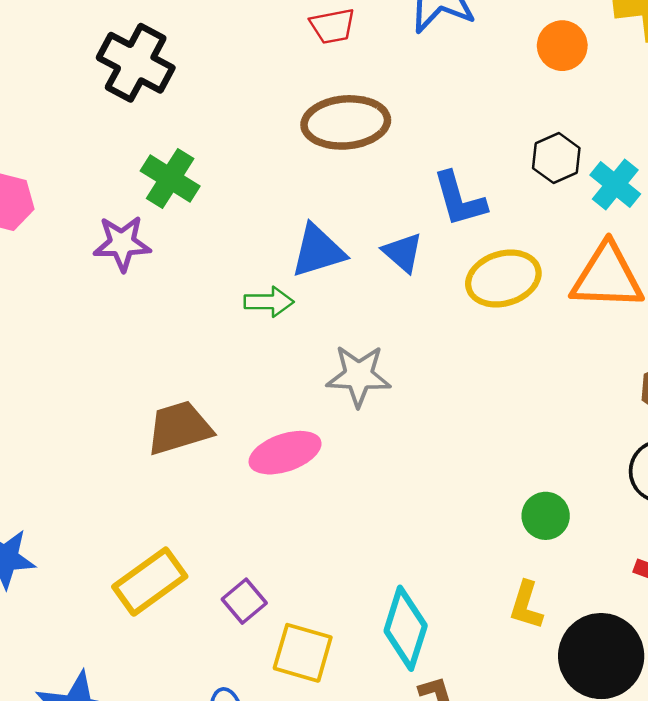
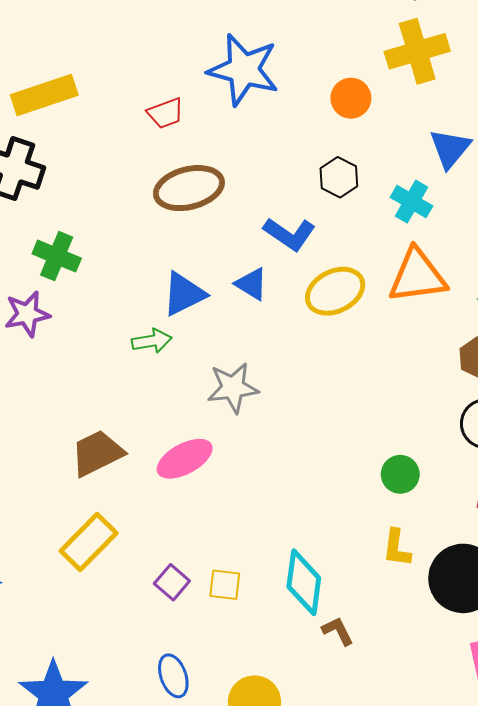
black hexagon: (556, 158) -> (339, 177), moved
blue L-shape: (459, 199) -> (290, 234), turned -30
yellow rectangle: (150, 582) -> (89, 542), moved
yellow square: (303, 653) -> (225, 585), moved, size x0.7

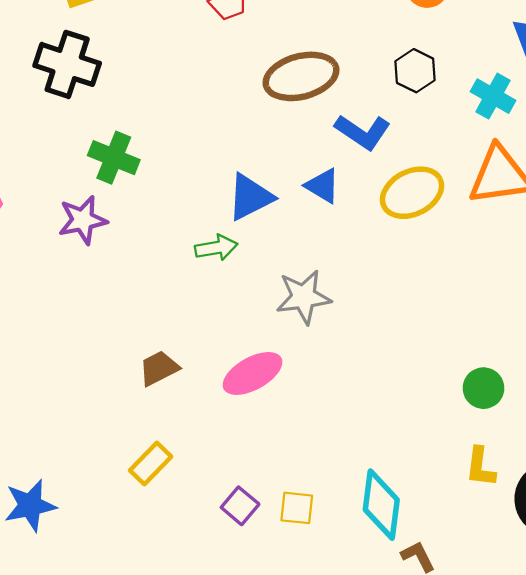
brown ellipse: (189, 188) -> (301, 76), moved
brown trapezoid: (97, 453) -> (159, 368), size x0.7
yellow rectangle: (89, 542) -> (151, 463), size x0.7

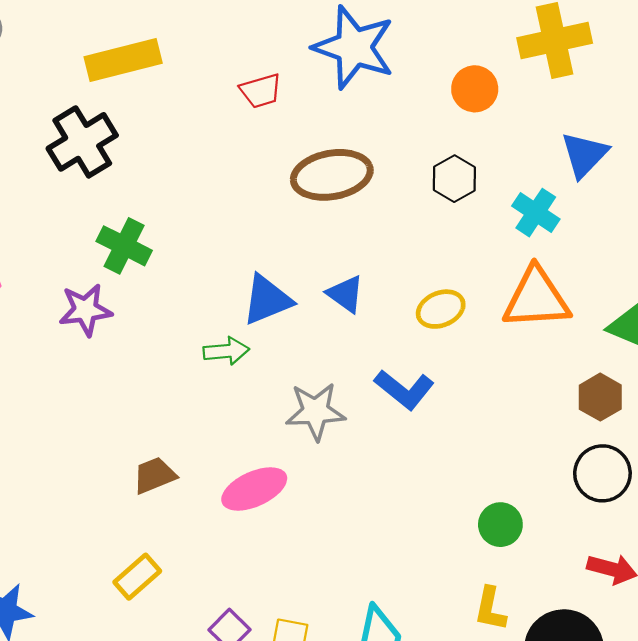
black cross: (67, 64) -> (82, 142), turned 36
blue L-shape: (363, 132) -> (404, 389), moved
yellow ellipse: (412, 193) -> (441, 309), size x0.7

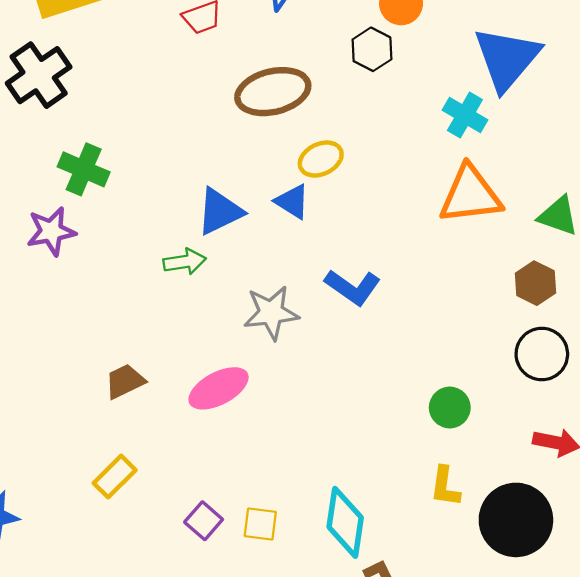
blue triangle: (584, 155) -> (507, 58), size x1.5
black hexagon: (454, 179) -> (372, 49), moved
yellow ellipse: (441, 309) -> (321, 159), moved

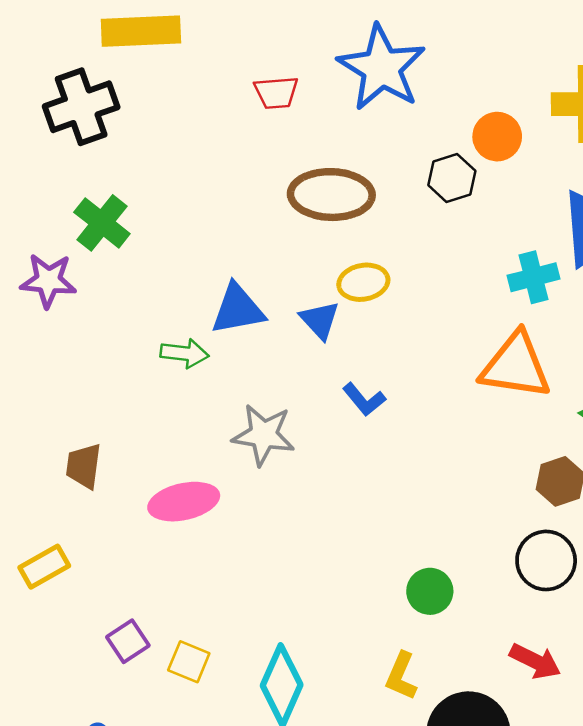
cyan cross: (465, 115) -> (533, 277), turned 30
blue L-shape: (353, 287) -> (364, 399), moved, size x0.7
brown trapezoid: (125, 381) -> (84, 466), turned -72

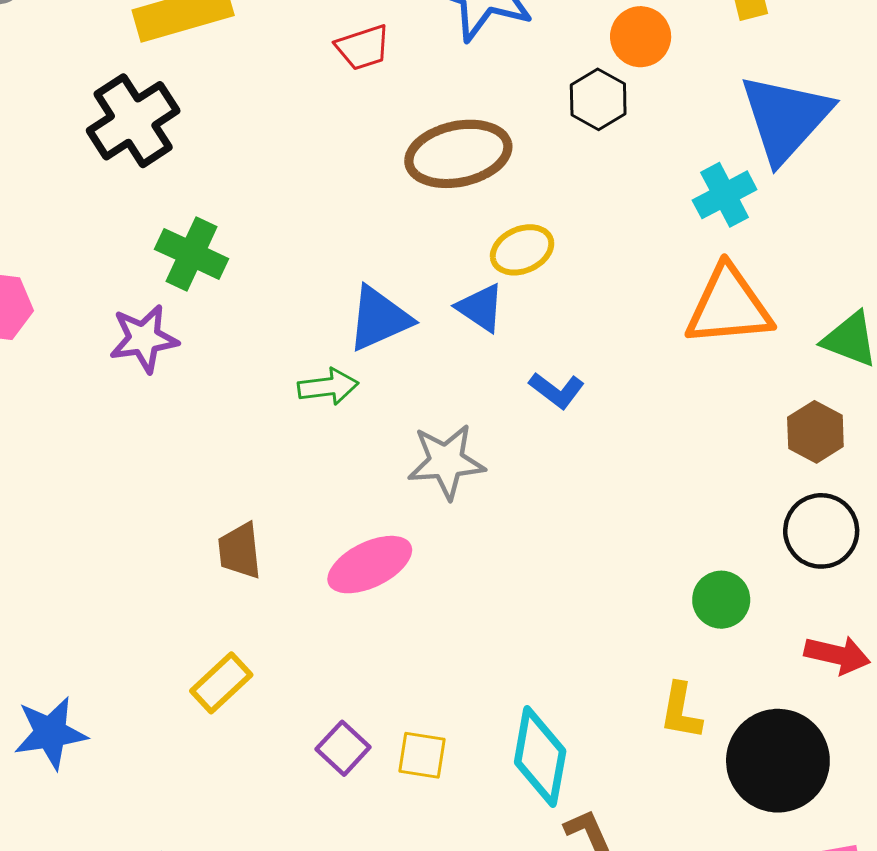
green circle: (430, 591) -> (721, 600), moved

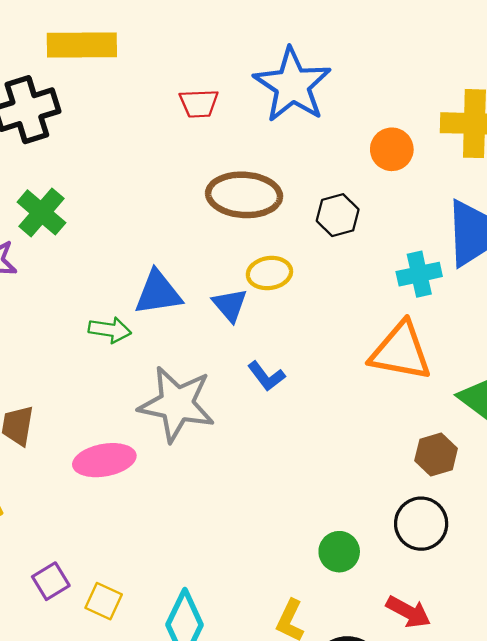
black hexagon: (598, 99) -> (338, 215), moved
gray star: (446, 462) -> (177, 404), size x1.4

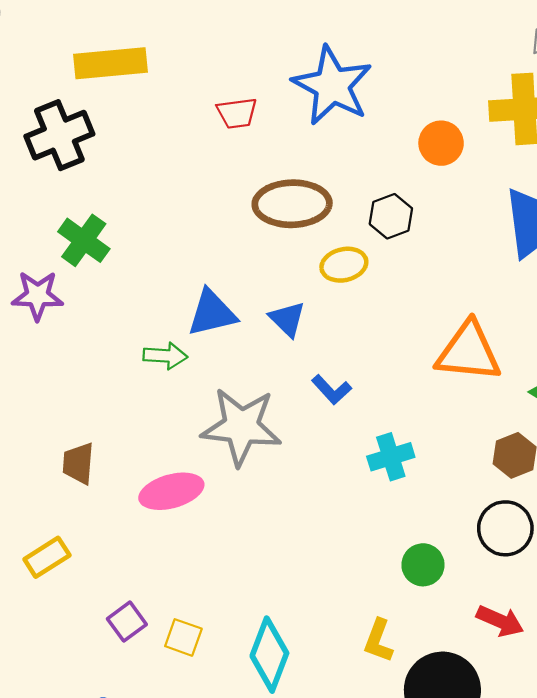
yellow ellipse: (269, 273) -> (344, 265), moved
cyan cross: (419, 274) -> (391, 457), moved

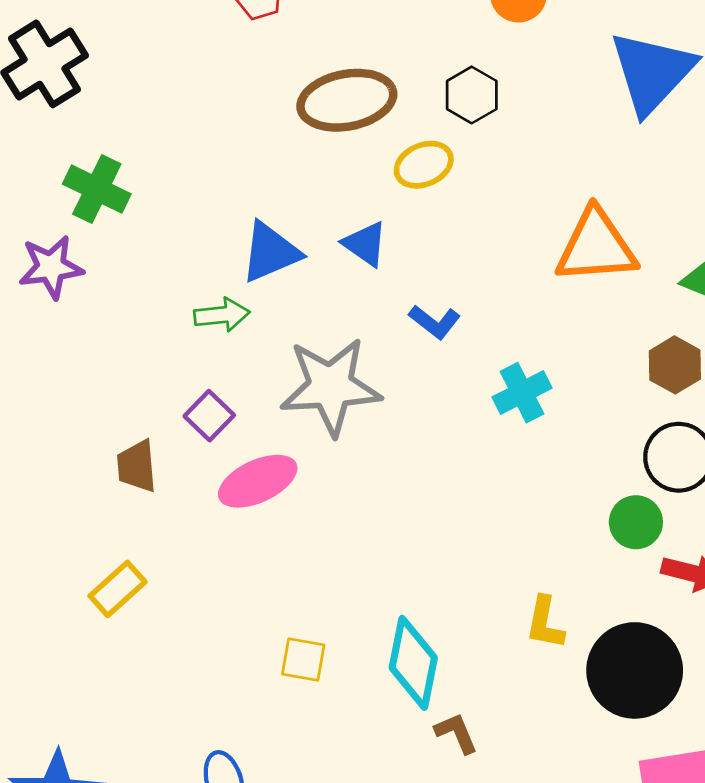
green circle: (423, 565) -> (636, 522), moved
purple square: (127, 622) -> (209, 416), moved

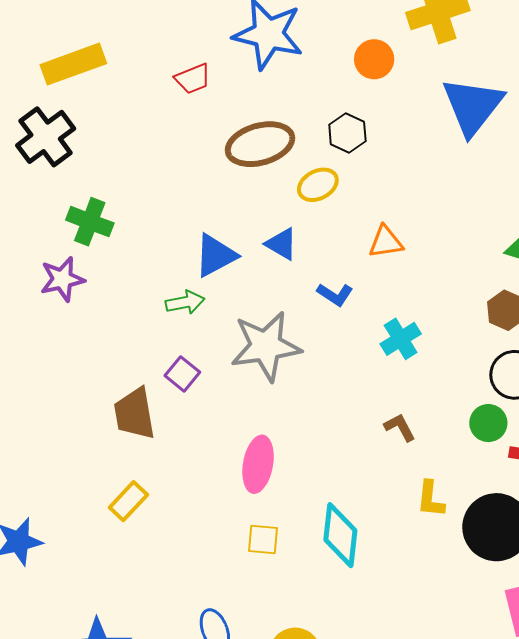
orange triangle: (596, 246) -> (386, 242), moved, size x0.6
brown trapezoid: (137, 466) -> (135, 414), size x1.4
pink ellipse: (258, 481) -> (258, 464), moved, turned -50
brown L-shape: (456, 733) -> (400, 427), moved

